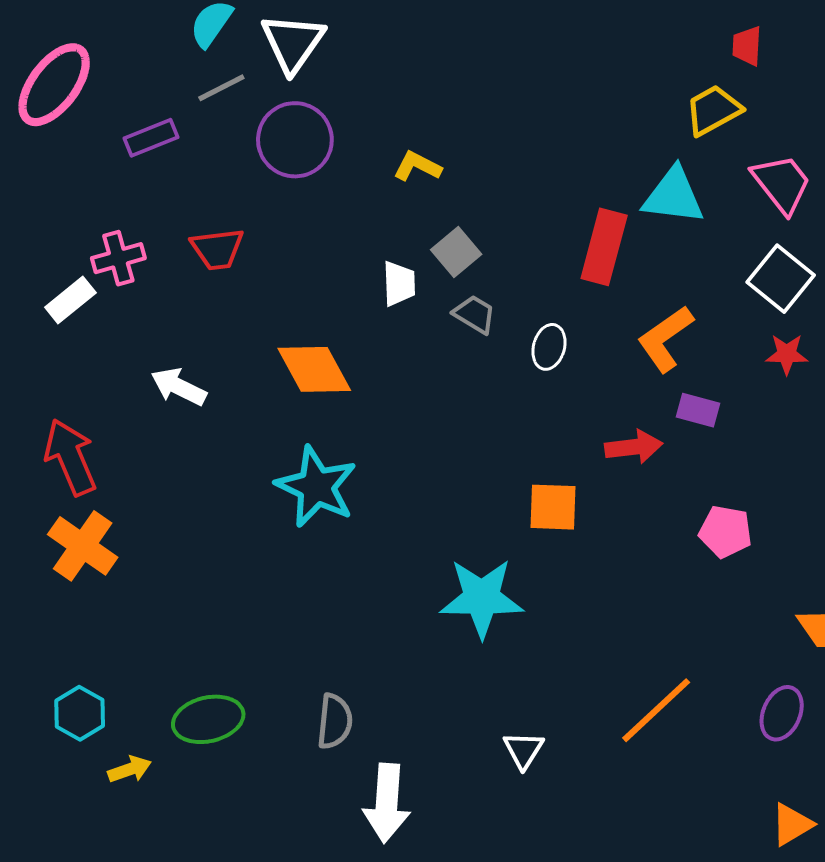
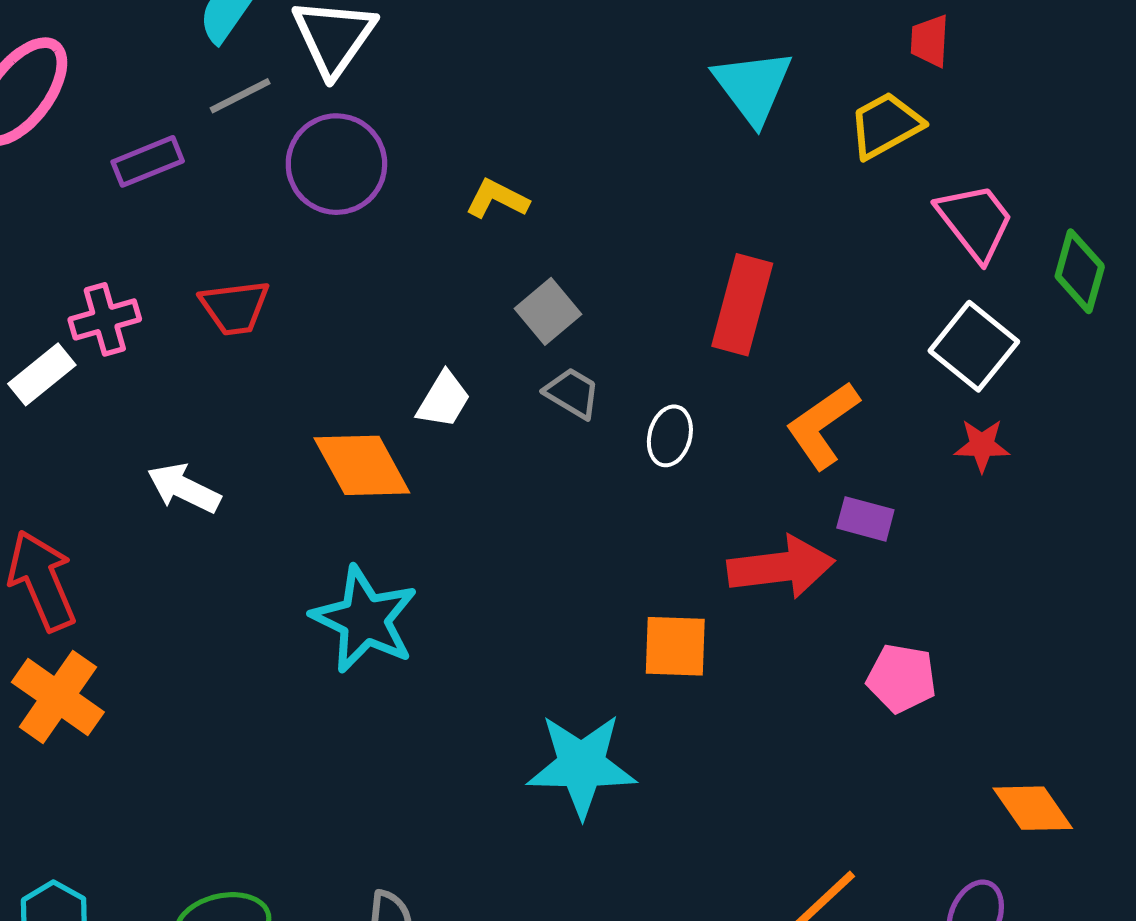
cyan triangle: (673, 196) -> (753, 86), moved, turned 46
white trapezoid: (399, 284) -> (444, 400), moved, turned 33
red arrow: (634, 447) -> (781, 567), size x1.4

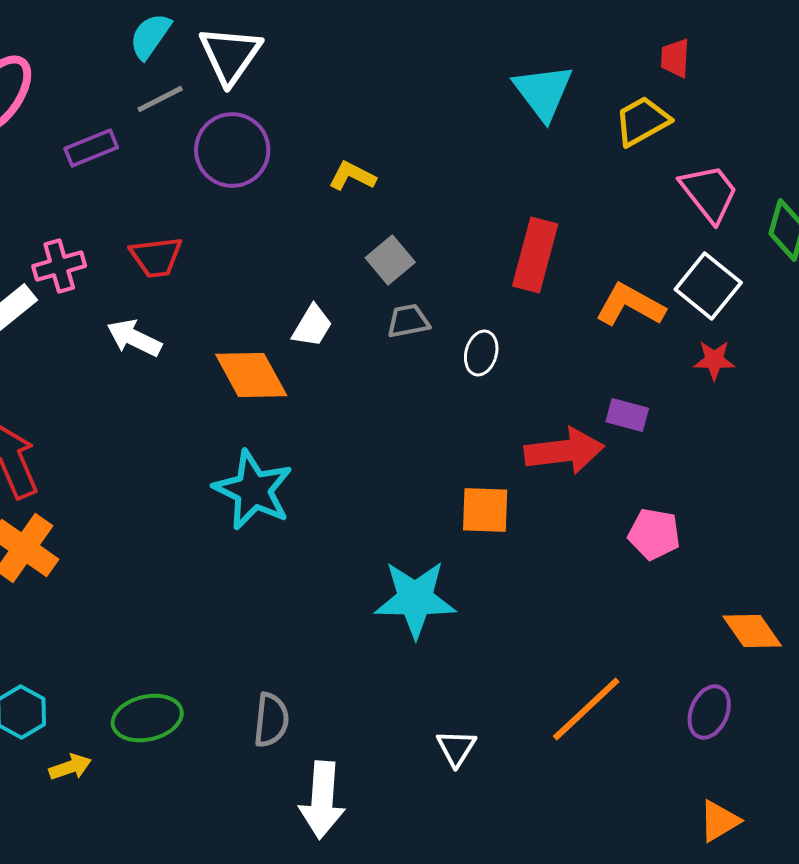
gray trapezoid: (572, 393) -> (408, 321), turned -42
orange L-shape: (823, 425) -> (630, 305), moved, turned 64
white arrow: (184, 488) -> (134, 338), moved

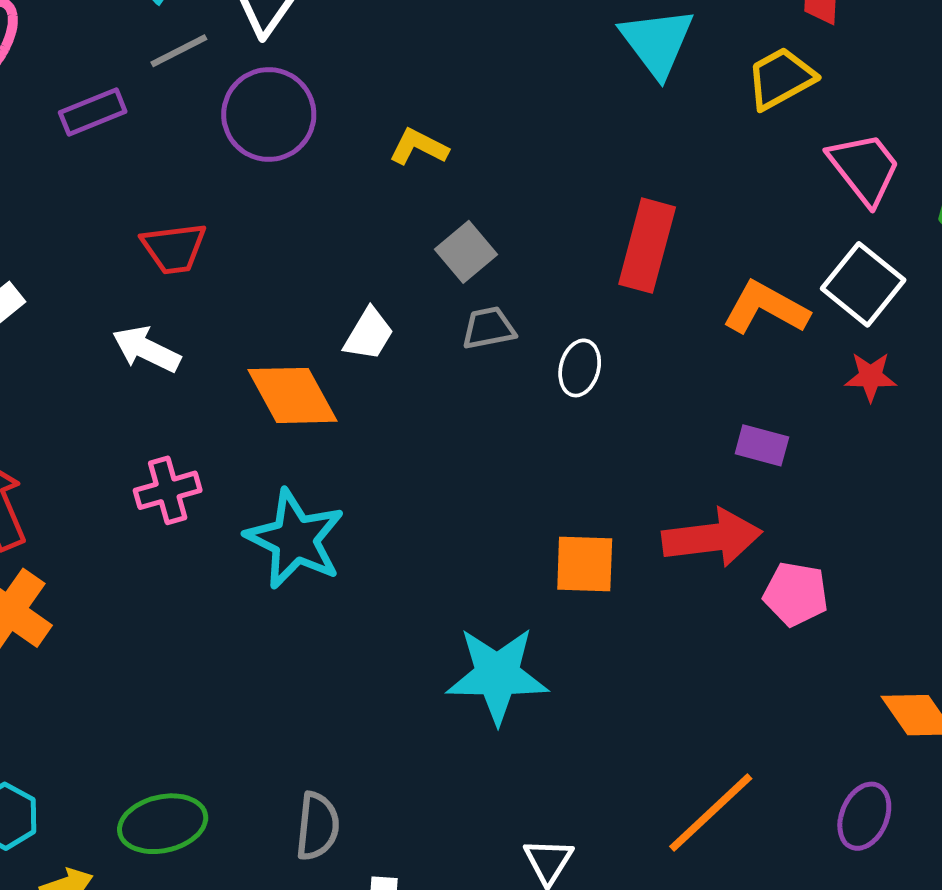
pink cross: (59, 266) -> (168, 490), moved
red arrow: (564, 451) -> (712, 538), moved

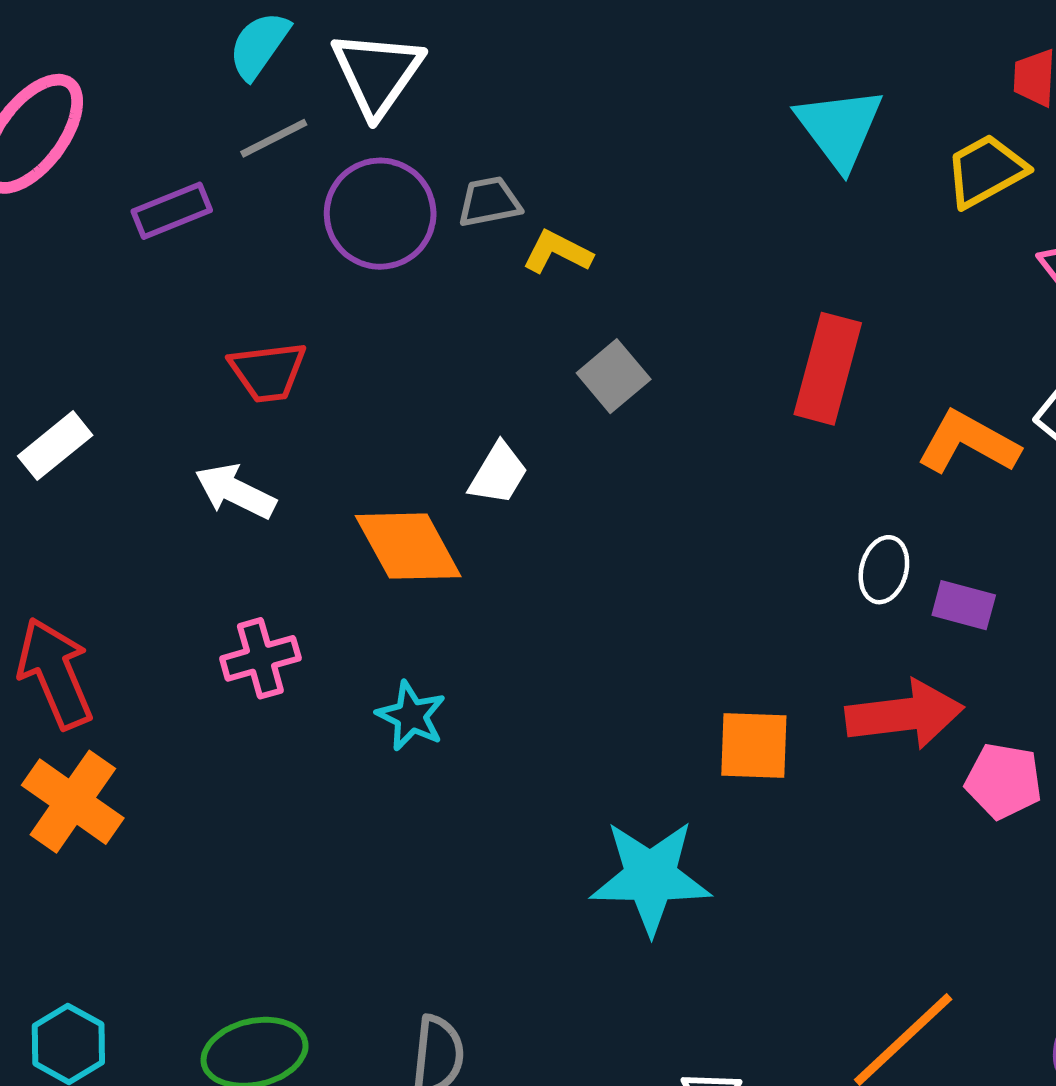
gray trapezoid: (489, 328) -> (489, 202), moved
white ellipse: (580, 368) -> (884, 570), moved
cyan star: (295, 539) -> (411, 716), size x0.6

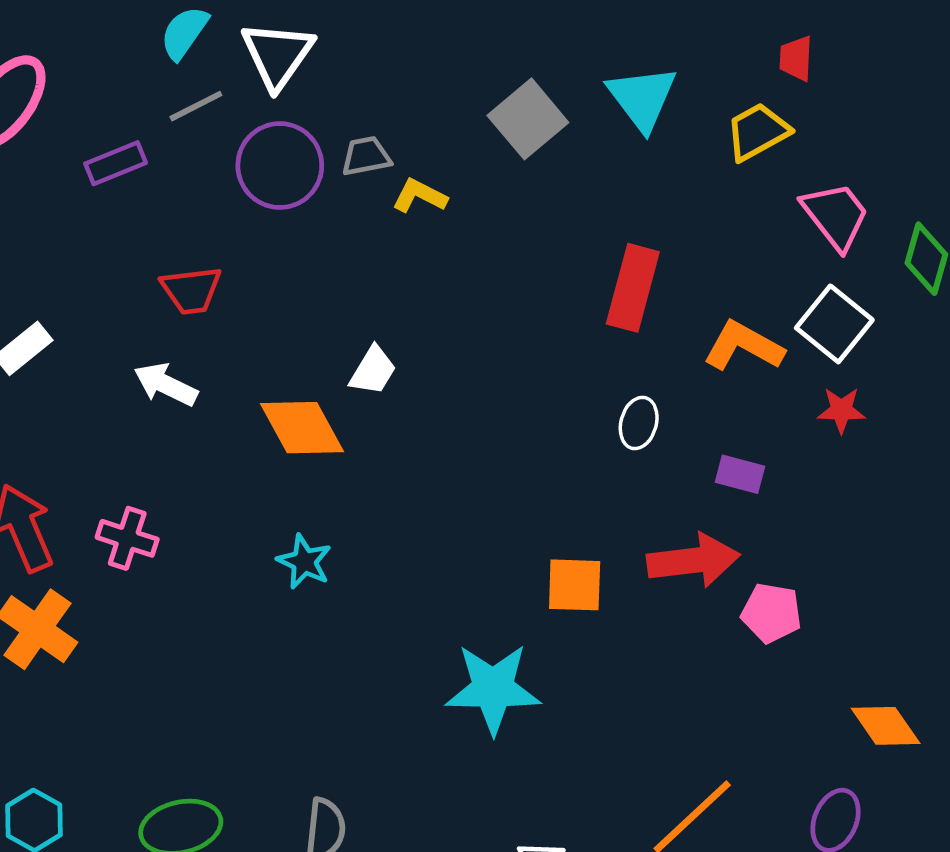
gray square: (614, 376) -> (528, 119), moved, size x1.4
white ellipse: (884, 570) -> (639, 423), moved
pink cross: (260, 658) -> (127, 538), moved, turned 34

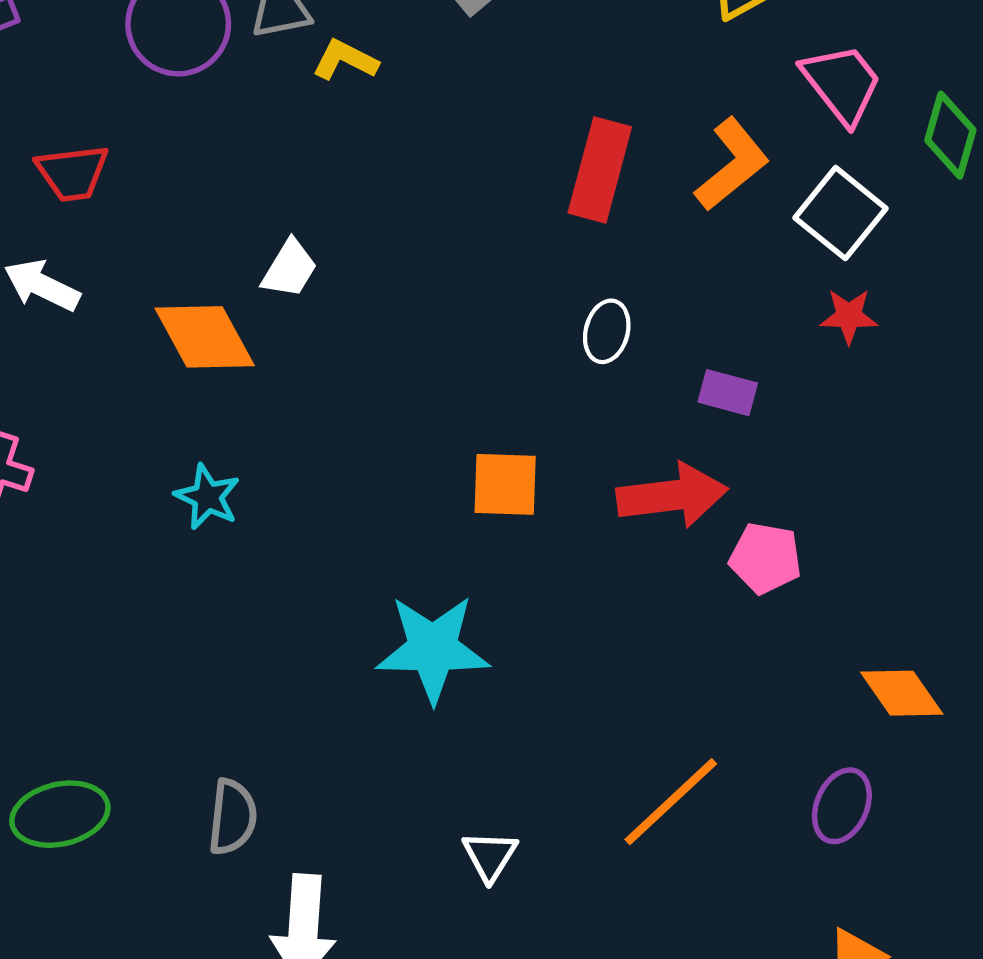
orange L-shape: (743, 346) -> (732, 164), moved, turned 112
orange square: (575, 585) -> (505, 484), moved

